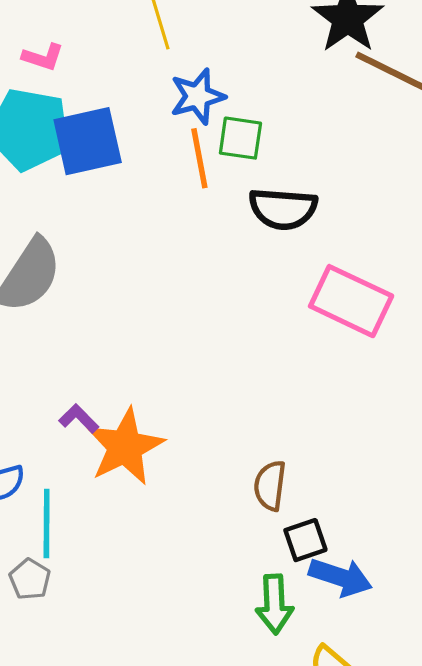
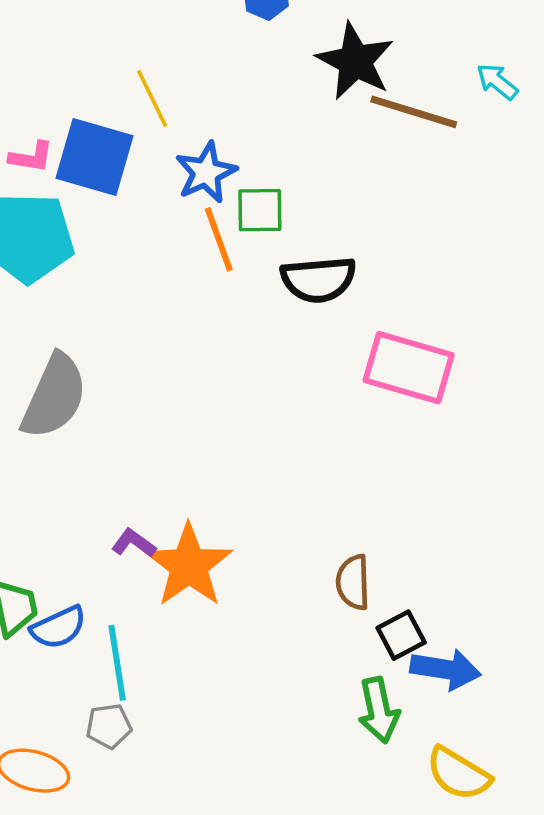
blue square: (88, 141) -> (95, 157), moved, turned 38
gray pentagon: (30, 579) -> (109, 726), turned -30

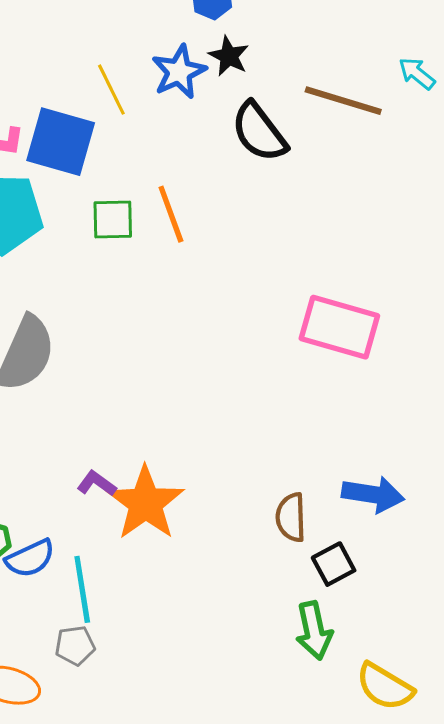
black star: (355, 61) -> (229, 56), moved, size x0.6
blue star: (206, 172) -> (179, 72), moved
green square: (260, 210) -> (113, 219), moved
black semicircle: (318, 279) -> (259, 132), moved, turned 58
blue arrow: (446, 669) -> (373, 494), moved

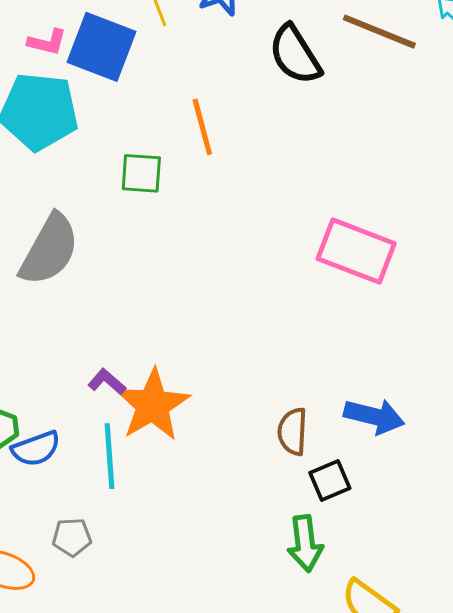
green square: (113, 219) -> (141, 173), moved
cyan line: (82, 589) -> (109, 456), moved

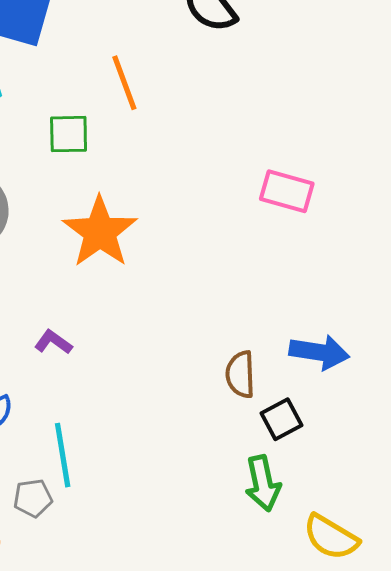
pink rectangle: (356, 251) -> (287, 191), size x0.7
orange star: (153, 405) -> (100, 232), moved
cyan line: (109, 456) -> (63, 455), moved

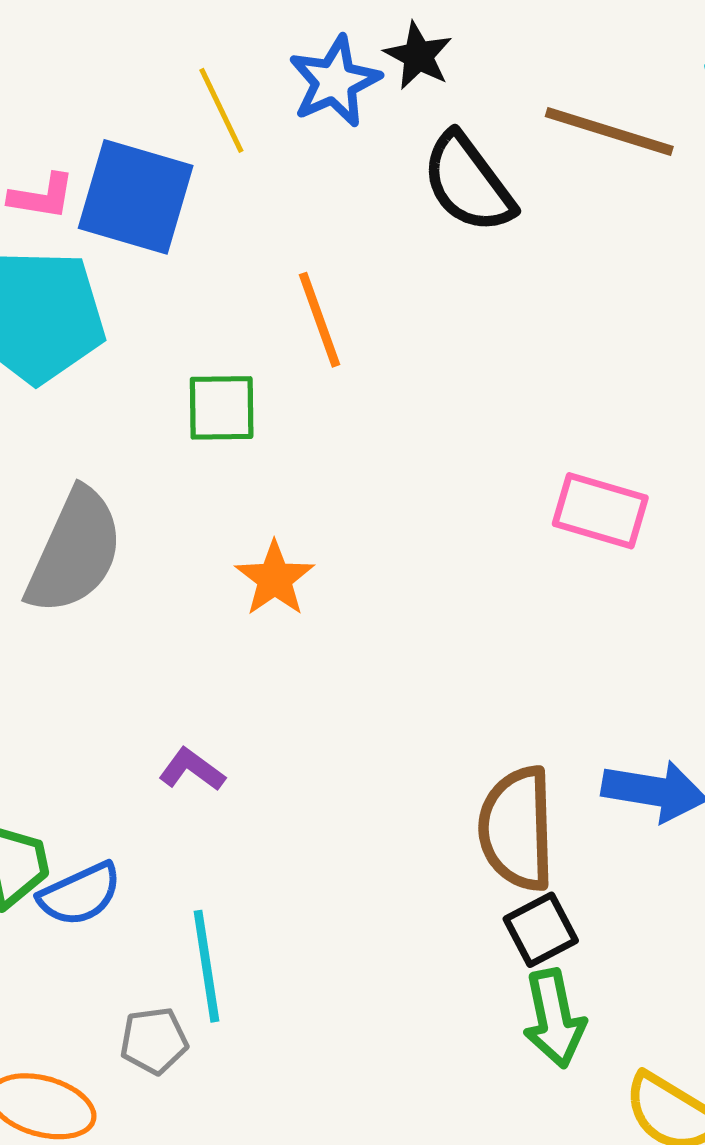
orange star: (100, 232) -> (275, 579), size x0.6
brown semicircle: (240, 374) -> (517, 829), size x1.5
black square: (282, 419) -> (541, 930), moved

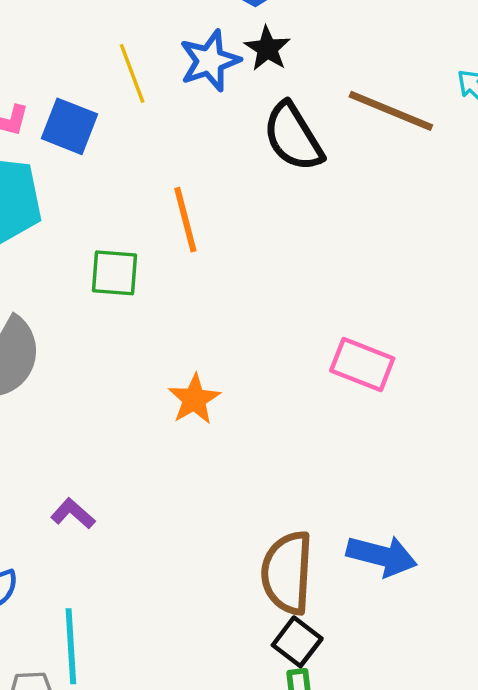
blue square: (136, 197) -> (69, 126), size x0.7
orange star: (275, 579) -> (194, 399), moved
black square: (541, 930) -> (297, 642), turned -30

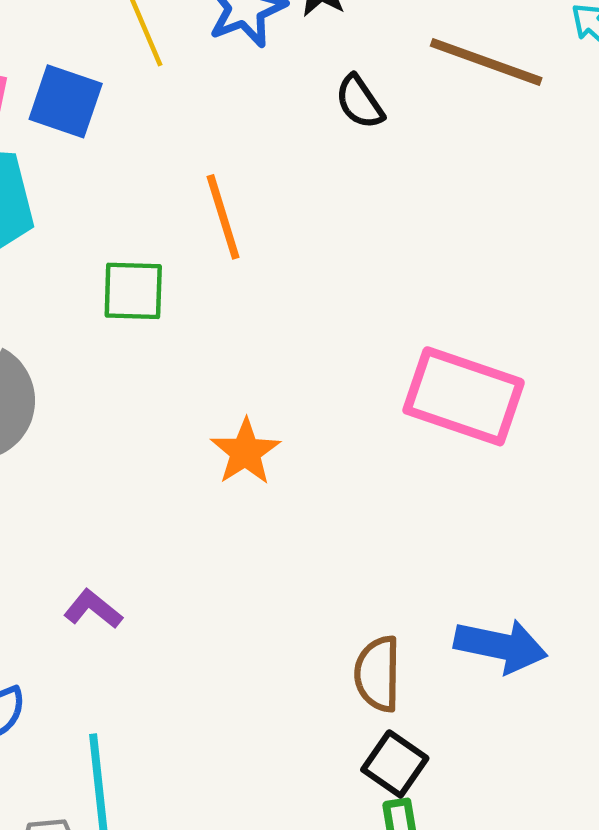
black semicircle: (293, 137) -> (359, 102), size x0.6
pink rectangle: (362, 364) -> (464, 396), size x1.4
brown semicircle: (287, 573) -> (378, 674), size x0.7

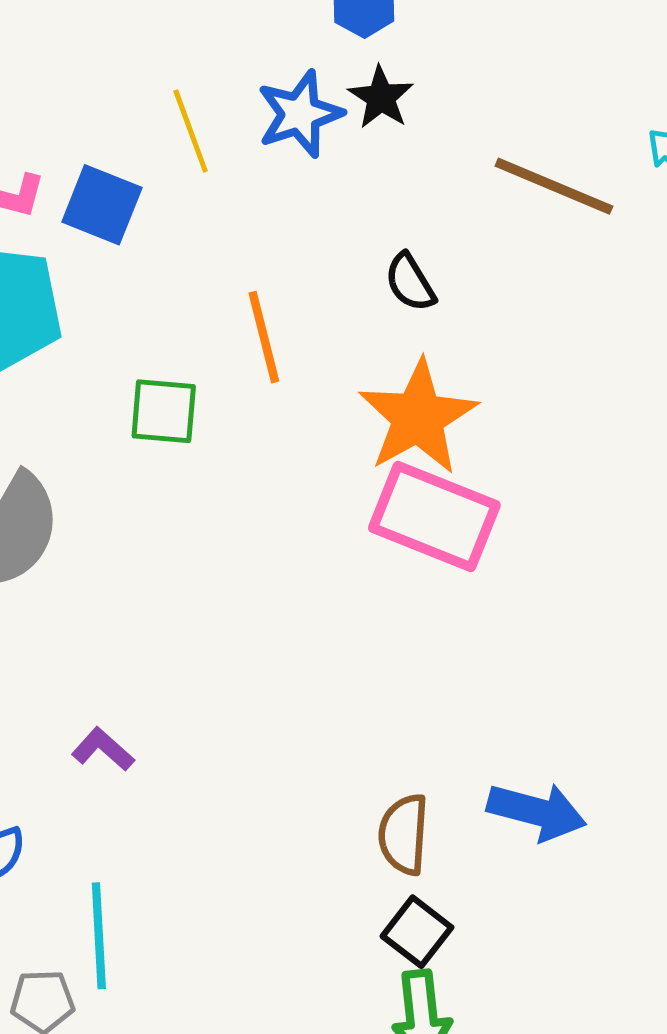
black semicircle: (359, 102) -> (410, 282), moved
pink rectangle: (464, 396) -> (434, 516), moved
orange star: (245, 452) -> (418, 417), moved, size x1.6

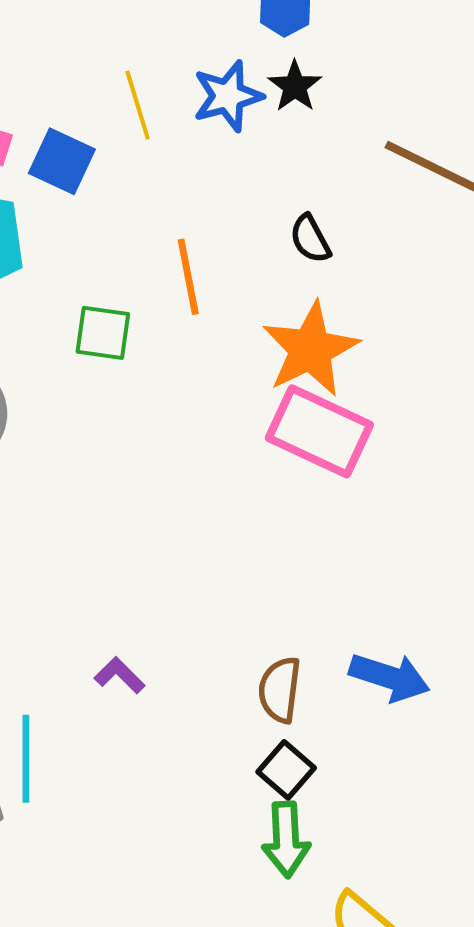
purple L-shape: (103, 749) -> (120, 675), moved

